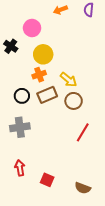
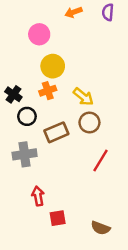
black cross: (11, 46) -> (13, 94), moved
brown rectangle: (47, 95) -> (56, 132), moved
red arrow: (20, 168) -> (38, 196), moved
red square: (47, 180) -> (58, 218), turned -32

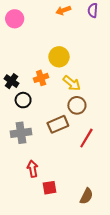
pink circle: (39, 34) -> (15, 19), moved
yellow circle: (53, 66) -> (59, 57), moved
brown rectangle: (56, 132) -> (58, 124), moved
brown semicircle: (101, 228) -> (86, 196), turned -84

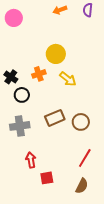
brown circle: (77, 105) -> (81, 122), moved
red line: (86, 138) -> (85, 158), moved

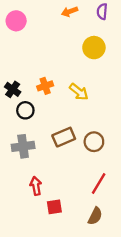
yellow circle: (56, 54) -> (94, 48), moved

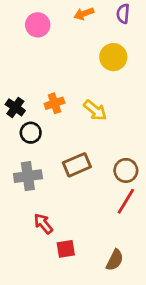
pink circle: (16, 21) -> (38, 25), moved
brown circle: (94, 142) -> (126, 170), moved
red line: (99, 184) -> (126, 201), moved
red arrow: (36, 186) -> (43, 224), turned -30

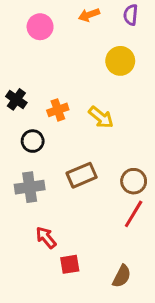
black cross: (15, 107) -> (16, 99), moved

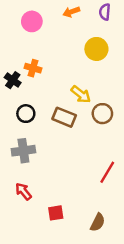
orange cross: (58, 110) -> (33, 68), moved, turned 35
brown rectangle: (82, 175) -> (64, 117), moved, turned 45
brown circle: (134, 181) -> (102, 114), moved
red arrow: (46, 238) -> (23, 191), moved

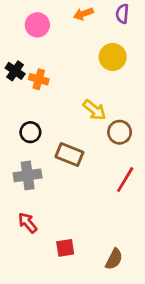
black cross: (13, 80) -> (15, 71), moved
brown rectangle: (64, 117) -> (69, 154), moved
red line: (107, 172) -> (125, 180), moved

